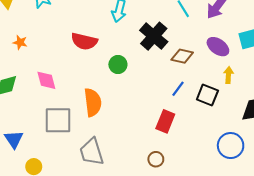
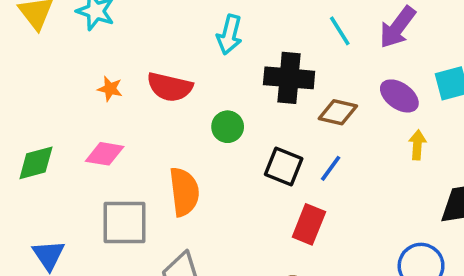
black cross: (154, 36) -> (289, 78), turned -36
orange star: (20, 42) -> (110, 89), moved
pink diamond: (46, 80) -> (105, 154), turned -65
black square: (207, 95) -> (284, 166), moved

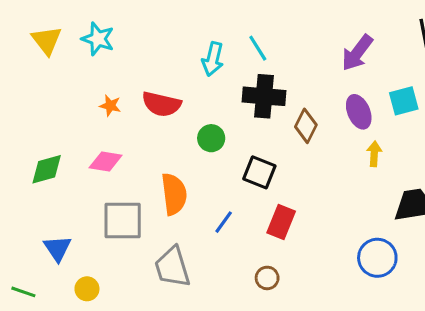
cyan line: (340, 31) -> (258, 48), moved
purple ellipse: (399, 96) -> (359, 112), turned 32
brown diamond: (338, 112) -> (306, 126), turned -76
blue line: (331, 168) -> (224, 222), moved

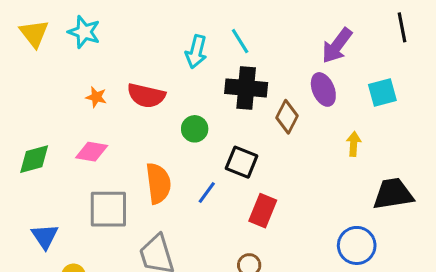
purple ellipse: (359, 112) -> (323, 89), moved
blue line: (224, 222) -> (207, 192), moved

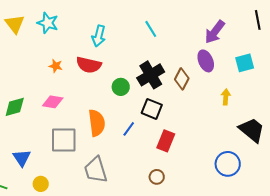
cyan arrow: (196, 52) -> (99, 36), moved
black cross: (246, 88) -> (151, 75), moved, turned -36
black trapezoid: (393, 194) -> (252, 130), turned 48

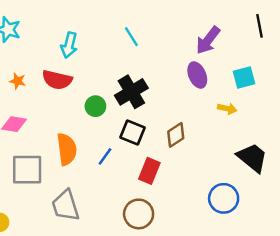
brown diamond: (182, 79) -> (176, 135), moved, turned 30
yellow arrow: (226, 97) -> (227, 109), moved, turned 98
brown circle: (157, 177) -> (139, 214), size x1.6

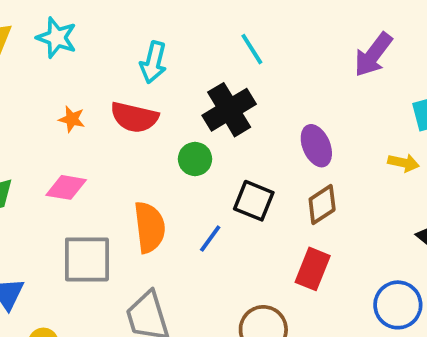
purple ellipse: (197, 75) -> (316, 146), moved
black cross: (131, 92) -> (229, 110), moved
red rectangle: (149, 171) -> (313, 269), moved

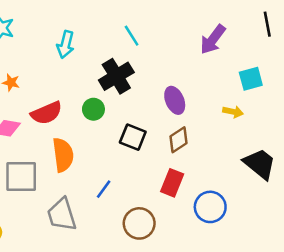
red semicircle: (134, 117) -> (47, 113), moved, turned -36
blue line: (210, 239) -> (104, 189), moved
blue circle: (398, 305) -> (210, 207), moved

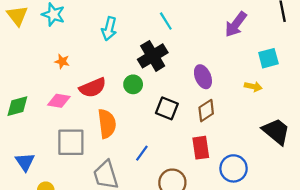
red rectangle: (172, 183) -> (201, 148), turned -30

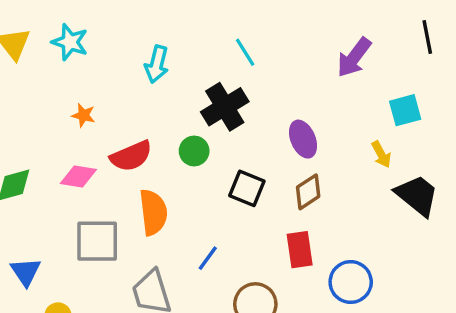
yellow arrow: (253, 87) -> (381, 154), turned 49
black trapezoid: (276, 131) -> (417, 195), moved

